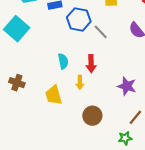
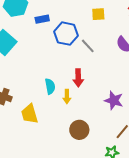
cyan semicircle: (63, 61) -> (50, 86), moved
yellow trapezoid: (54, 95) -> (30, 114), moved

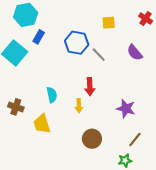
blue rectangle: (42, 19) -> (39, 37), moved, turned -48
cyan semicircle: (50, 86) -> (52, 95), moved

